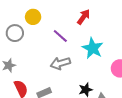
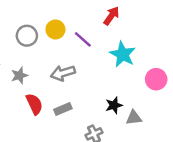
yellow circle: (33, 17) -> (55, 29), moved
gray arrow: (60, 63) -> (63, 73), moved

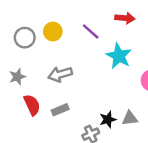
red arrow: (111, 16) -> (125, 18), moved, turned 60
purple line: (83, 39) -> (91, 32), moved
black star: (114, 105) -> (108, 119), moved

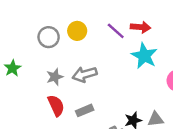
red arrow: (125, 18) -> (141, 27), moved
gray star: (17, 77) -> (55, 77), moved

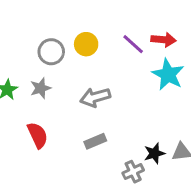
gray star: (55, 77) -> (41, 88), moved
red semicircle: (56, 105) -> (38, 135), moved

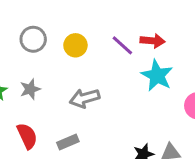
gray circle: (51, 52) -> (33, 39), moved
gray rectangle: (95, 141) -> (68, 142), moved

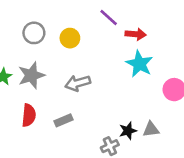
purple line: (122, 45) -> (109, 17), moved
gray star: (30, 89) -> (31, 75), size x1.5
red semicircle: (27, 136) -> (29, 115), turned 30

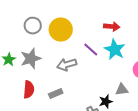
purple line: (109, 17) -> (91, 50), moved
yellow circle: (70, 38) -> (61, 30), size x1.5
gray triangle: (151, 129) -> (122, 90), moved

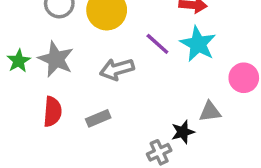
gray star: (31, 59) -> (56, 59), turned -30

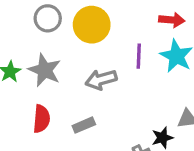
purple line: (157, 44) -> (139, 56), turned 50

